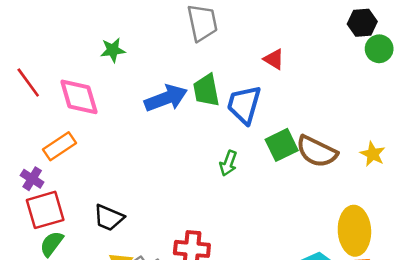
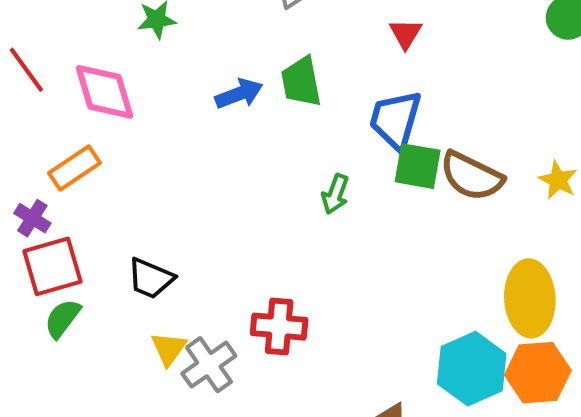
red triangle: (274, 59) -> (405, 34), turned 30
blue arrow: (166, 98) -> (239, 94), size x0.7
blue trapezoid: (244, 105) -> (395, 120), moved
green square: (282, 145) -> (418, 166), turned 36

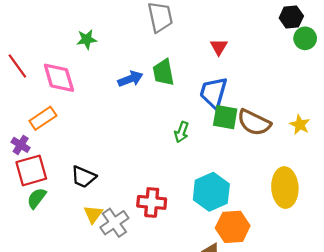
cyan hexagon: (472, 369) -> (211, 192), moved
orange hexagon: (538, 373) -> (233, 227), moved

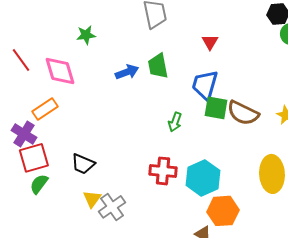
purple cross: (21, 145) -> (24, 134), size x1.4
red cross: (152, 202) -> (163, 171), moved

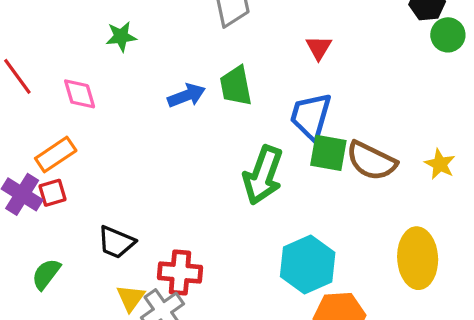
pink diamond: (60, 71) -> (80, 94), size x0.7
green arrow: (175, 122) -> (263, 175), size x1.8
red square: (34, 158) -> (52, 193), moved, size x0.6
red cross: (163, 171) -> (180, 272), moved

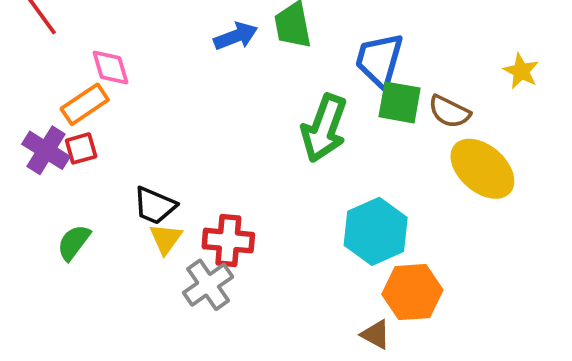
pink diamond: (80, 94) -> (110, 67), moved
brown semicircle: (371, 161) -> (449, 112), size x0.7
yellow star: (440, 164) -> (521, 71), moved
yellow ellipse: (418, 258) -> (482, 169), moved, turned -46
yellow triangle: (131, 298) -> (166, 239), moved

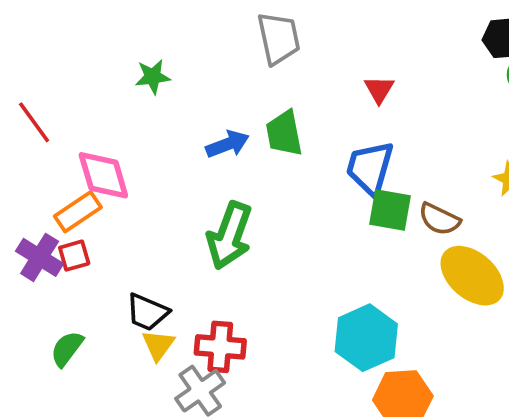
pink diamond: (110, 67) -> (103, 175), size x1.4
green arrow: (324, 128) -> (229, 236), moved

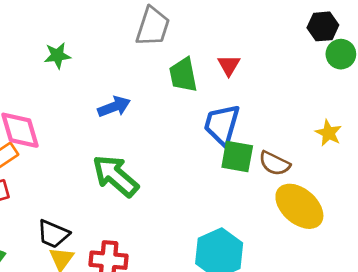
gray trapezoid: (279, 38) -> (153, 26), turned 30
green trapezoid: (284, 133) -> (183, 75), moved
green arrow: (229, 236) -> (115, 176), turned 111

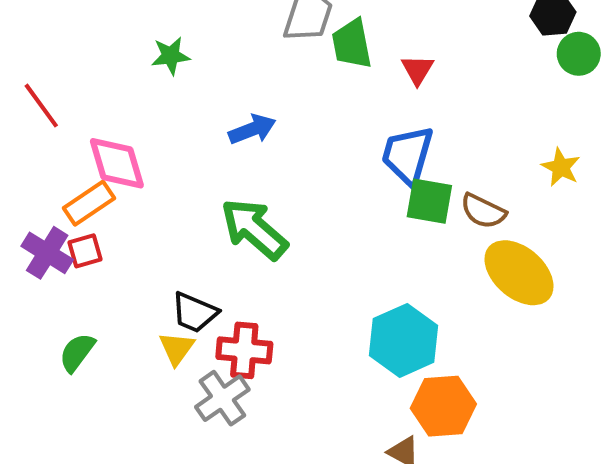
green trapezoid: (183, 75) -> (352, 44), moved
black trapezoid: (53, 234) -> (194, 313), moved

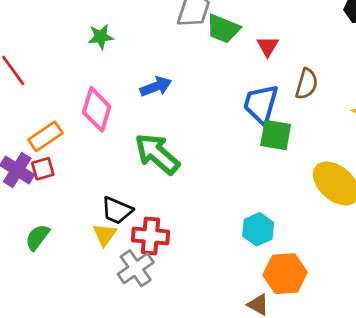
green trapezoid: (352, 44) -> (223, 29), turned -57
pink diamond: (117, 163) -> (97, 109), moved, turned 33
brown semicircle: (483, 211) -> (307, 84), moved, turned -100
cyan hexagon: (404, 340) -> (258, 229), size x0.7

